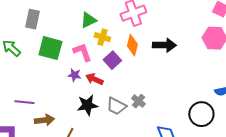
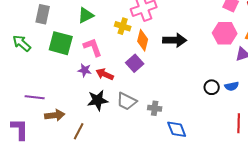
green triangle: (88, 20) -> (86, 15), moved
yellow cross: (102, 37) -> (123, 26), moved
purple square: (112, 60) -> (135, 63), moved
gray cross: (138, 101) -> (155, 108), moved, turned -32
black circle: (201, 114) -> (212, 87), moved, size x0.6

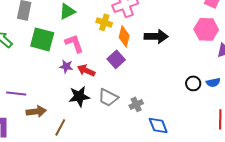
gray cross: (155, 108) -> (136, 104), turned -32

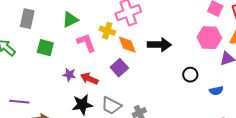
orange diamond: (124, 36) -> (127, 45), turned -35
green square: (42, 39) -> (45, 48), size x0.7
pink L-shape: (74, 43) -> (86, 43), moved
black circle: (193, 83) -> (190, 75), moved

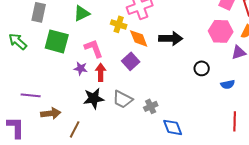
pink L-shape: (86, 43) -> (94, 48), moved
green square: (45, 48) -> (57, 41), size x1.4
red arrow: (89, 79) -> (101, 72), turned 66

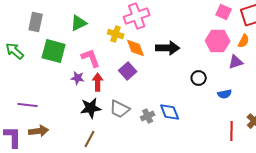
brown arrow: (51, 113) -> (39, 131), moved
blue diamond: (173, 127) -> (170, 112), moved
brown line: (75, 129) -> (90, 139), moved

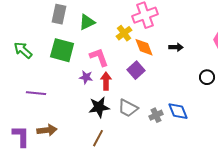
gray rectangle: (36, 22) -> (59, 14), moved
yellow cross: (116, 34) -> (124, 33), turned 35
black arrow: (168, 48) -> (176, 47), size x0.6
purple line: (28, 105) -> (36, 93), moved

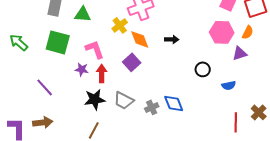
green triangle: (87, 22) -> (83, 14), turned 30
purple line: (36, 93) -> (45, 87), moved, turned 42

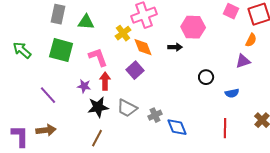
pink hexagon: (222, 32) -> (193, 27), moved
purple star: (82, 69) -> (84, 86), moved
blue diamond: (174, 103) -> (177, 127), moved
red line: (236, 122) -> (225, 128), moved

